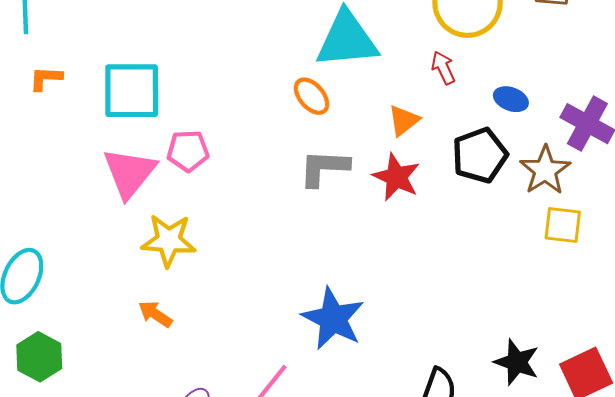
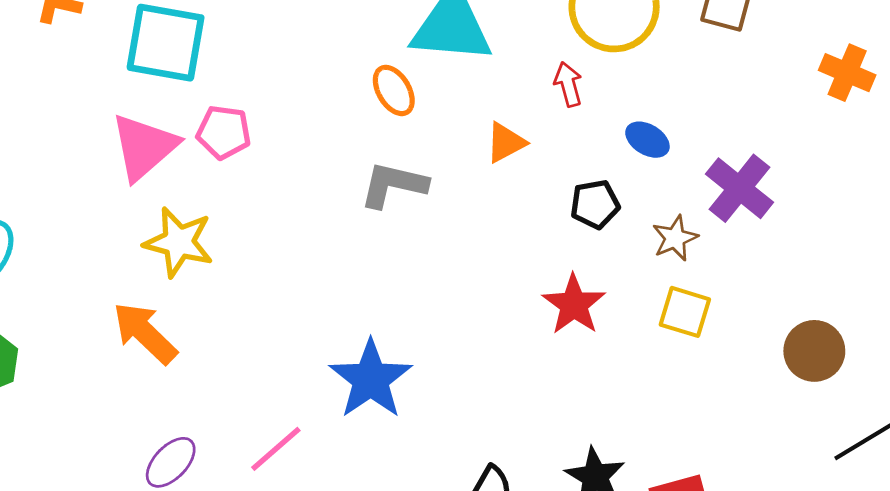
black pentagon: (480, 155) -> (595, 204), size x0.7
brown star: (545, 170) -> (675, 238), size x0.7
red star: (396, 177) -> (574, 305), moved
orange arrow: (155, 314) -> (145, 333), size x1.6

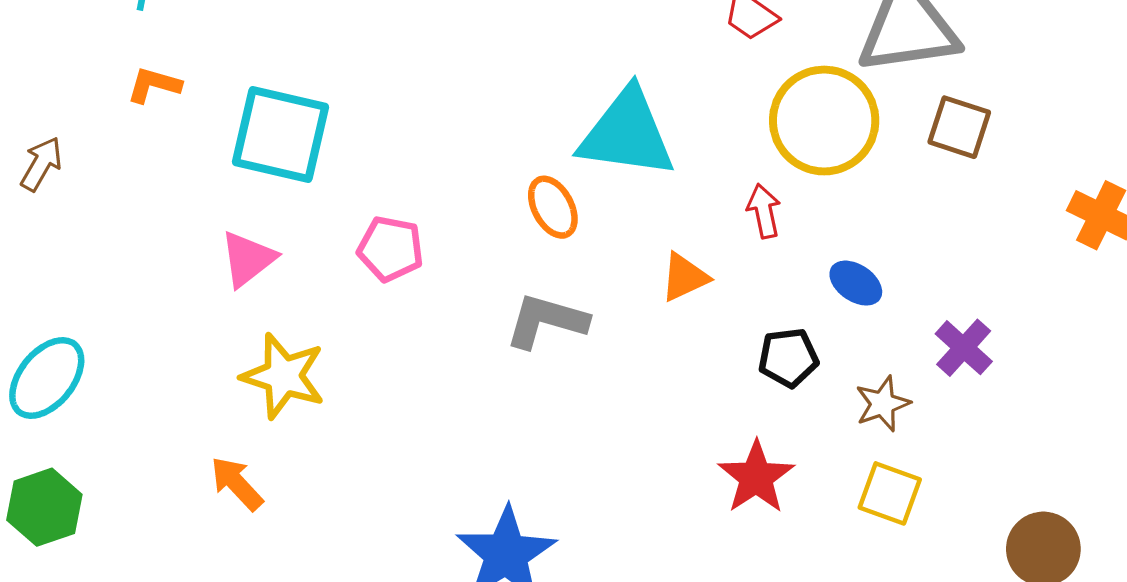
pink pentagon: (224, 132) -> (390, 249), moved
pink triangle: (144, 147) -> (248, 259), size x0.7
purple cross: (739, 188) -> (964, 348), size x0.7
orange arrow: (145, 333) -> (237, 484), size x0.7

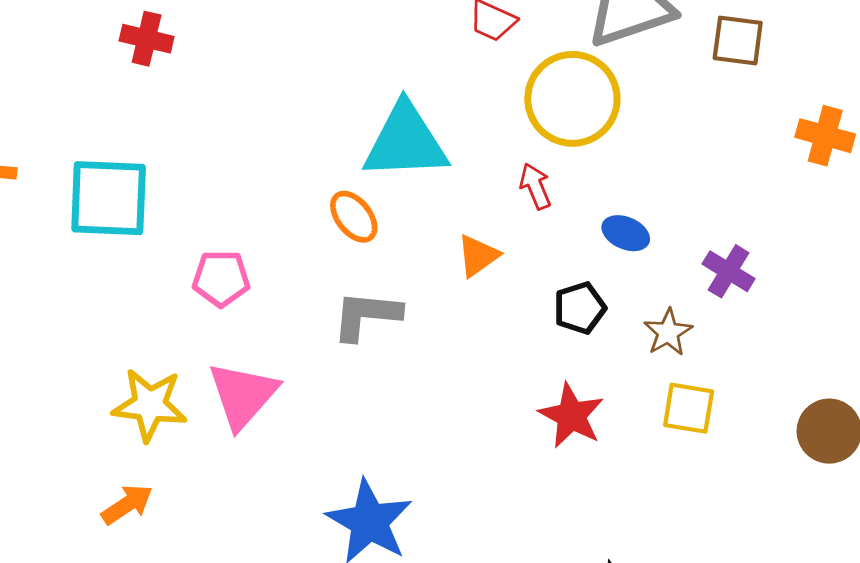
brown square: (959, 127) -> (738, 41), moved
pink triangle: (248, 259) -> (243, 395), moved, size x1.4
orange arrow: (237, 484) -> (127, 504), turned 110

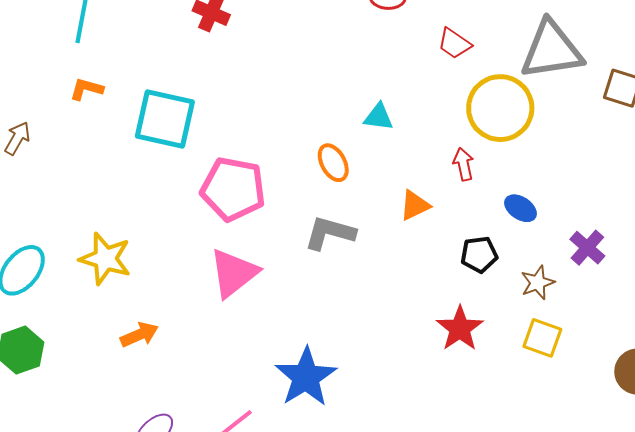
cyan triangle: (405, 142) -> (379, 117), size x0.5
pink pentagon: (221, 278) -> (233, 189), size x1.6
yellow star: (150, 405) -> (105, 259), moved

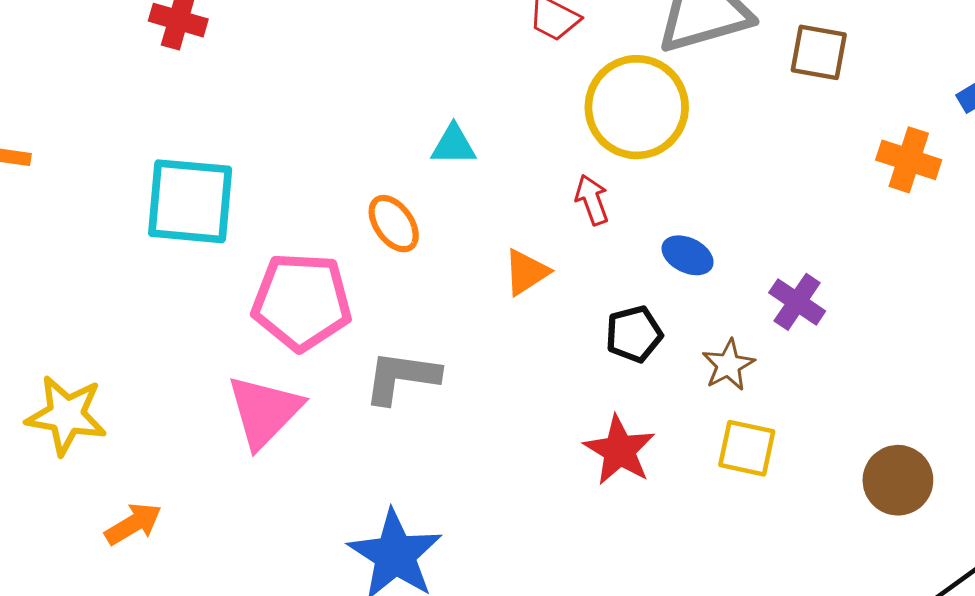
cyan square: (165, 119) -> (190, 201), moved
pink pentagon: (233, 189) -> (302, 302), moved
gray L-shape: (330, 233) -> (401, 377), moved

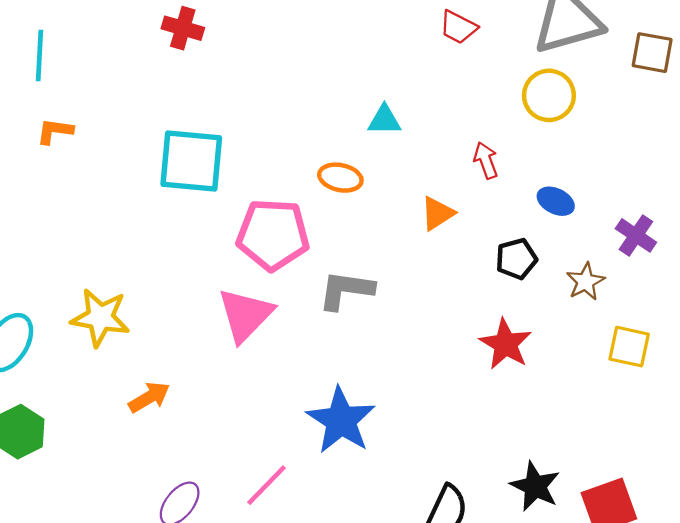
yellow circle: (637, 107) -> (549, 95), moved, size x0.7
orange ellipse: (394, 224) -> (340, 178), turned -42
yellow square: (747, 448) -> (629, 347), moved

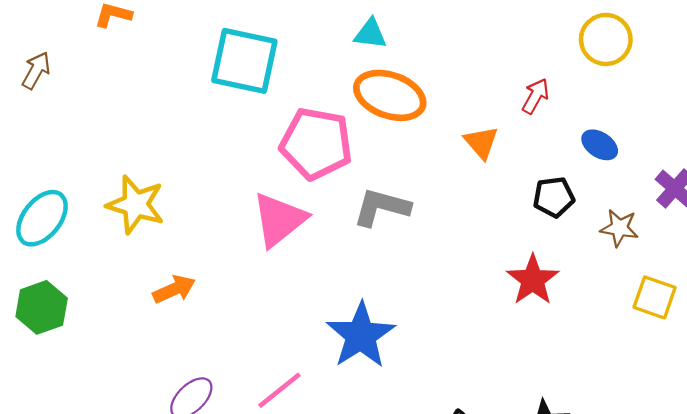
cyan triangle: (384, 120) -> (370, 34), moved
red arrow: (486, 160) -> (535, 96), turned 42
orange ellipse: (340, 178) -> (390, 95), size x1.6
orange triangle: (437, 213) -> (481, 142), turned -45
brown star: (586, 282) -> (619, 228), turned 30

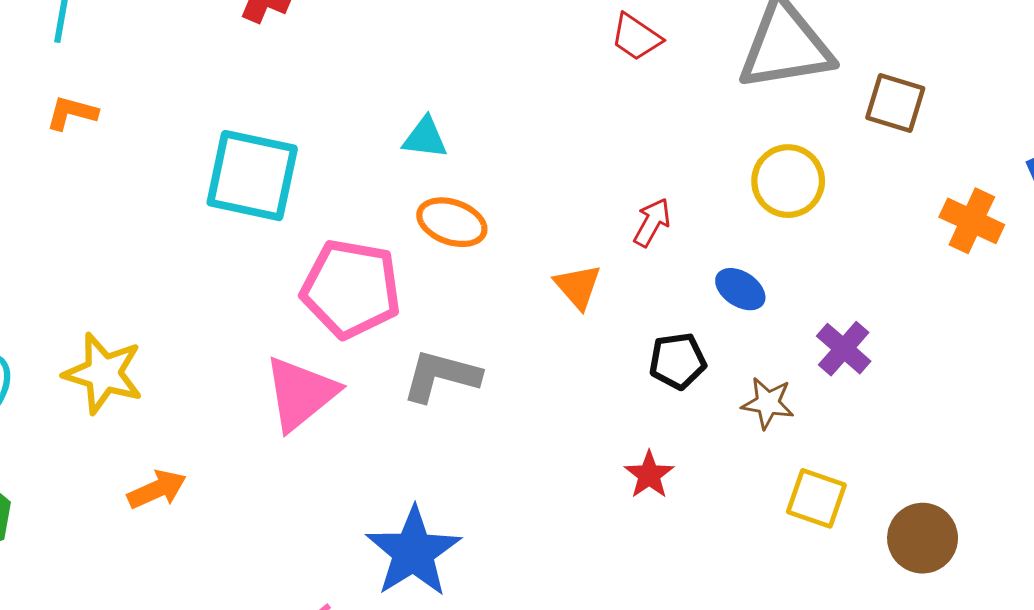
yellow circle: (606, 39) -> (788, 181), moved
orange ellipse: (390, 95) -> (452, 222), size x0.7
red star: (533, 280) -> (649, 475), size x0.7

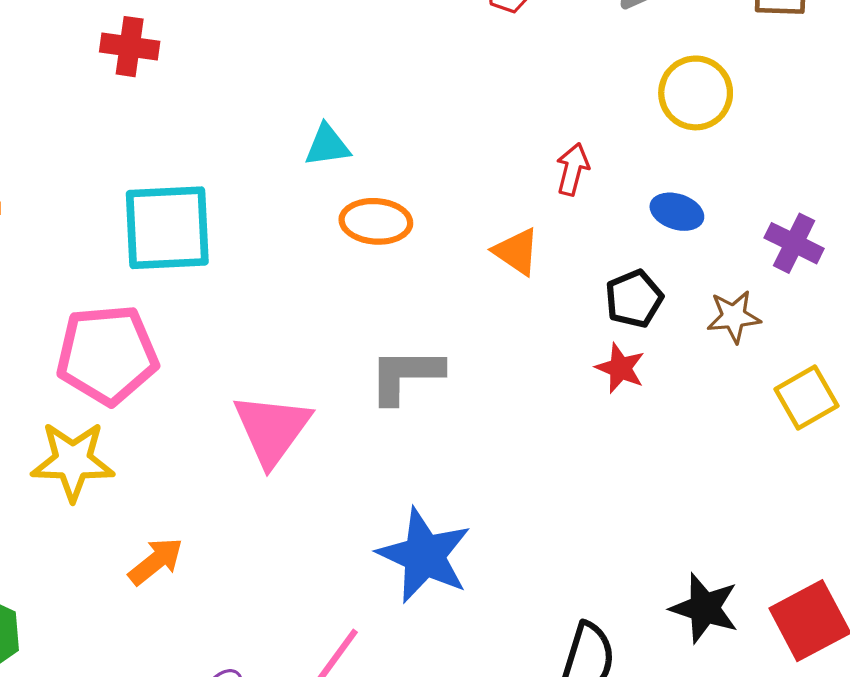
pink pentagon: (351, 289) -> (107, 355), moved
red star: (649, 475) -> (620, 368), moved
yellow square: (816, 498) -> (806, 398), turned -34

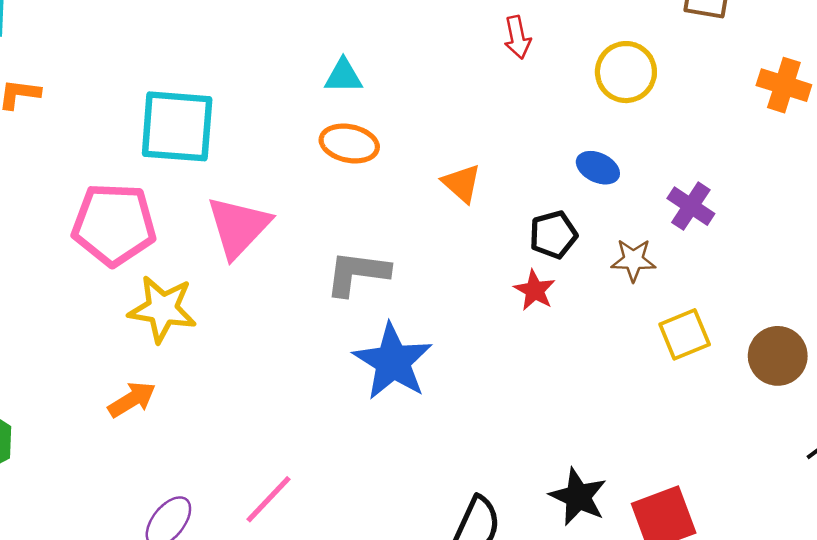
cyan triangle: (327, 145) -> (343, 76), moved
red arrow: (573, 169) -> (517, 37), moved, turned 147
pink triangle: (272, 429) -> (238, 227), moved
yellow star: (73, 461) -> (162, 309), moved
blue star: (424, 556) -> (393, 362), moved

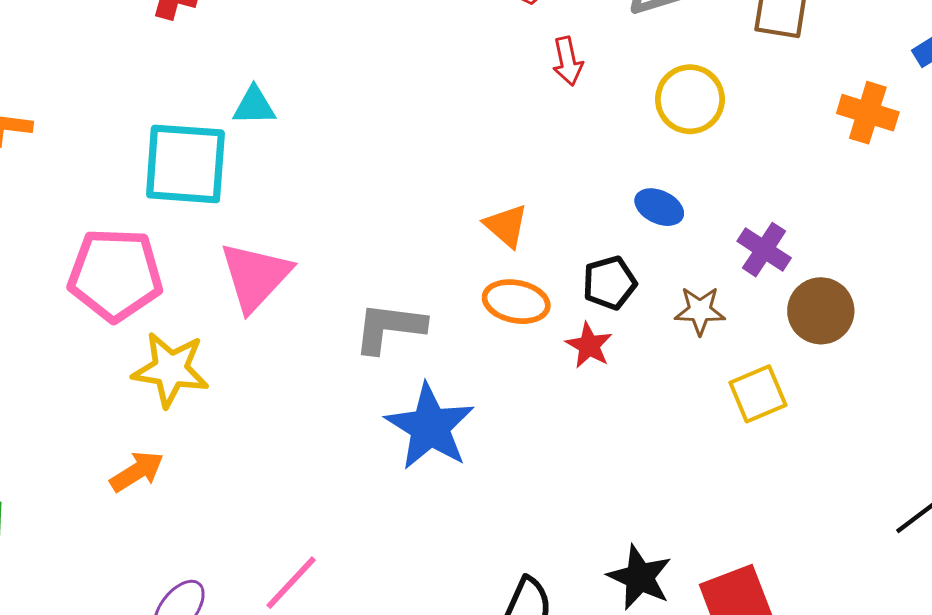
cyan triangle: (343, 76) -> (254, 106), moved
orange ellipse: (349, 143) -> (516, 302), moved
brown circle: (778, 356) -> (821, 311), moved

